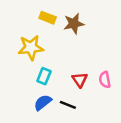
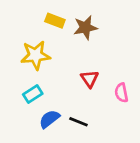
cyan rectangle: (44, 76) -> (33, 94), moved, turned 35
red triangle: (80, 80) -> (90, 79), moved

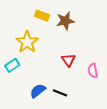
yellow star: (36, 55) -> (27, 42), turned -30
cyan rectangle: (33, 94) -> (12, 65), moved

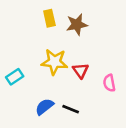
yellow rectangle: (42, 16) -> (49, 18), turned 56
yellow star: (27, 42) -> (54, 62), moved, turned -30

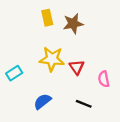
black line: (71, 109) -> (84, 104), moved

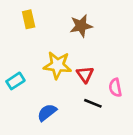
yellow rectangle: (47, 18) -> (29, 19), moved
black line: (84, 104) -> (93, 103), moved

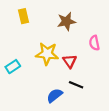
pink semicircle: (115, 88) -> (94, 43), moved
blue semicircle: (47, 113) -> (55, 95), moved

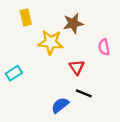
yellow star: (47, 54) -> (51, 42), moved

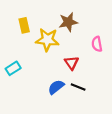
yellow rectangle: (26, 17) -> (24, 25), moved
blue semicircle: (60, 105) -> (56, 87), moved

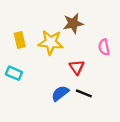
yellow rectangle: (24, 25) -> (20, 40), moved
cyan rectangle: (13, 68) -> (14, 73), turned 56

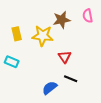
pink semicircle: (104, 47) -> (88, 16), moved
blue semicircle: (60, 93) -> (50, 88), moved

